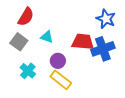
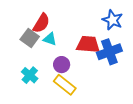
red semicircle: (26, 17) -> (41, 23), moved
gray square: (19, 42) -> (30, 38), moved

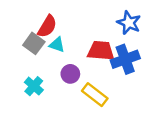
yellow rectangle: (65, 85) -> (95, 95), moved

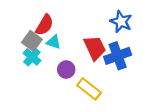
red trapezoid: (101, 51) -> (95, 48), turned 60
cyan cross: (34, 86) -> (32, 57), moved

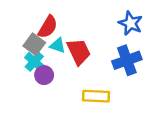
red trapezoid: (95, 48) -> (79, 52), moved
purple circle: (66, 70) -> (44, 75), moved
yellow rectangle: (89, 89) -> (96, 96), turned -35

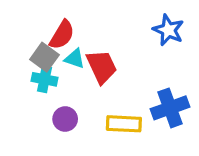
blue cross: (127, 60) -> (170, 108), moved
cyan cross: (34, 62) -> (44, 79), turned -30
purple circle: (44, 75) -> (65, 119), moved

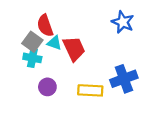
red semicircle: (62, 35) -> (45, 26), turned 130

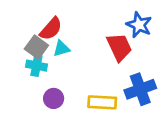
red semicircle: (45, 26) -> (51, 29), turned -120
cyan triangle: (54, 43) -> (61, 48), turned -35
red trapezoid: (74, 49) -> (119, 47), moved

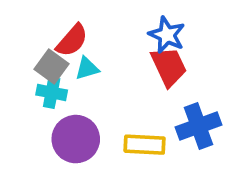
blue star: (139, 25) -> (167, 35), moved
purple circle: (54, 98) -> (76, 139), size x1.6

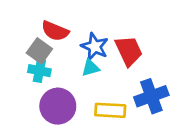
blue star: (167, 35) -> (95, 47), moved
red semicircle: (72, 40) -> (55, 31), turned 72
cyan triangle: (87, 68) -> (90, 68), moved

